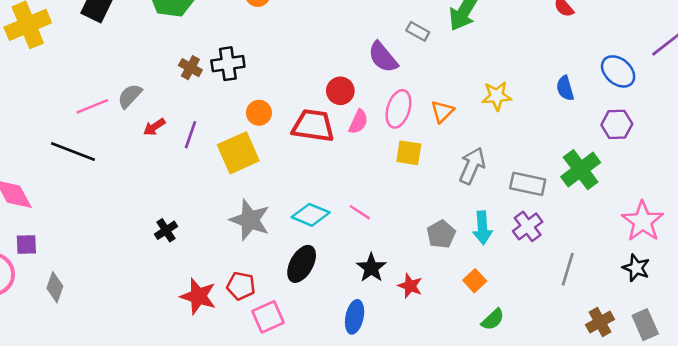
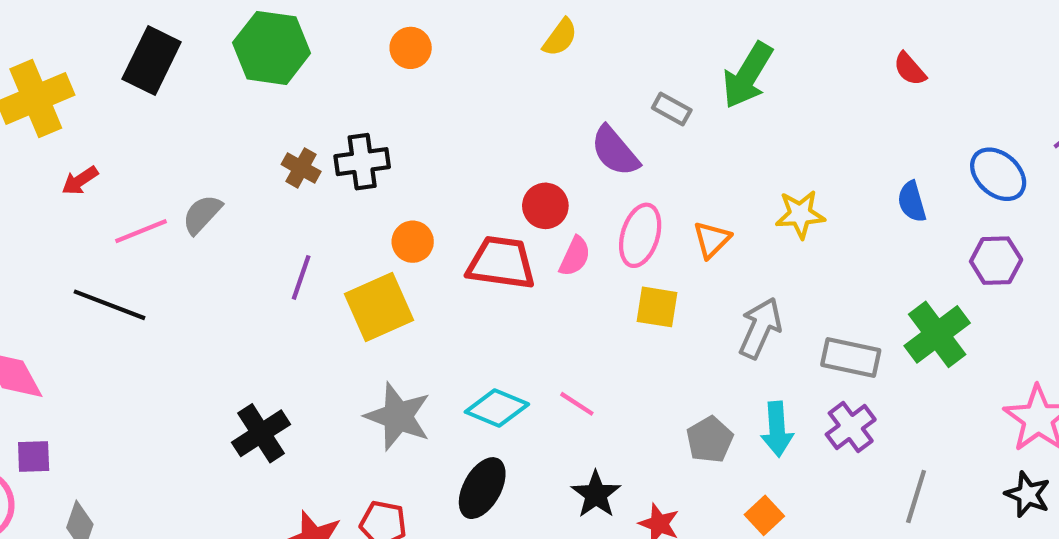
red arrow: (154, 127) -> (80, 181), moved
black cross: (166, 230) -> (261, 433), size x1.5

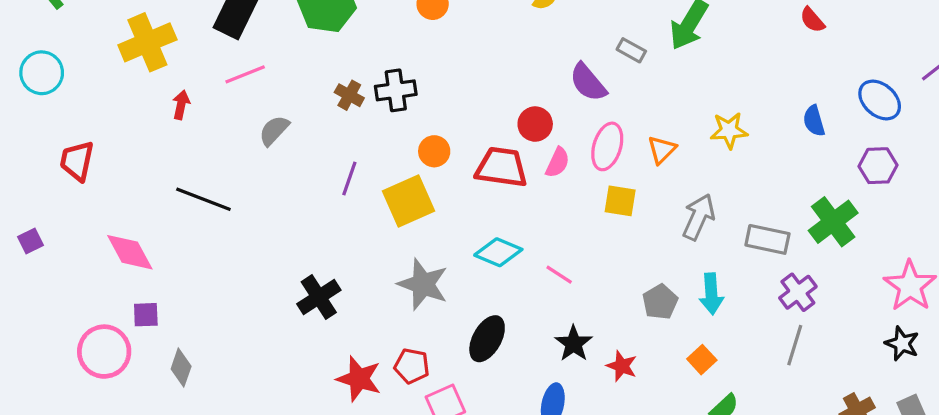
red arrow: (80, 181) -> (181, 105), turned 136
pink line: (141, 231) -> (245, 74), moved
cyan diamond: (497, 408) -> (498, 252), moved
purple cross: (851, 427) -> (798, 292), moved
gray line: (916, 496) -> (795, 345), moved

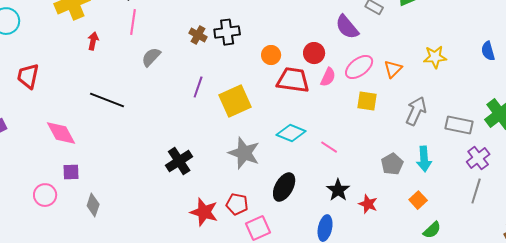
pink line: (245, 74) -> (133, 22), turned -60
pink ellipse: (607, 146) -> (359, 67), turned 36
orange circle: (434, 151) -> (271, 55), moved
pink circle: (104, 352) -> (45, 195), size x0.7

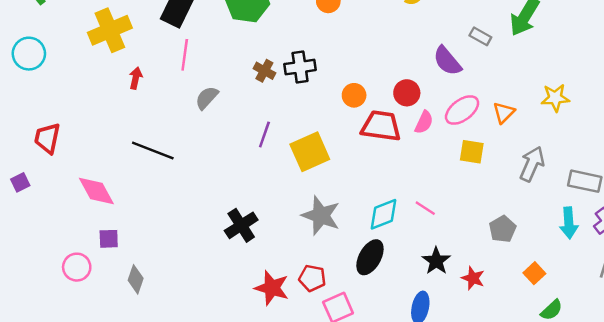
red trapezoid: (28, 76) -> (47, 138), moved
cyan diamond: (291, 133) -> (383, 214), moved, turned -44
cyan arrow: (424, 159) -> (569, 223), moved

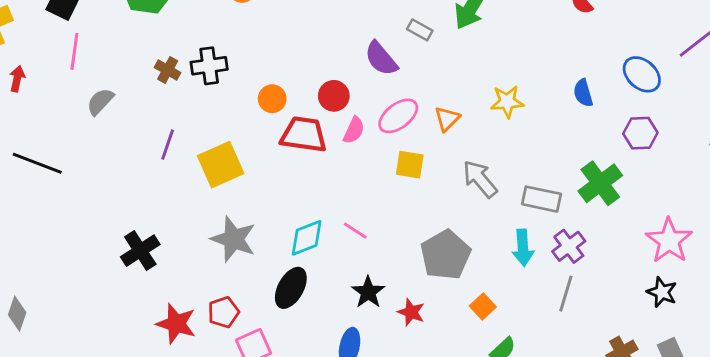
gray arrow: (532, 164) -> (480, 179), turned -64
gray pentagon: (503, 229) -> (446, 255), size x1.6
red pentagon: (312, 278) -> (223, 312), turned -30

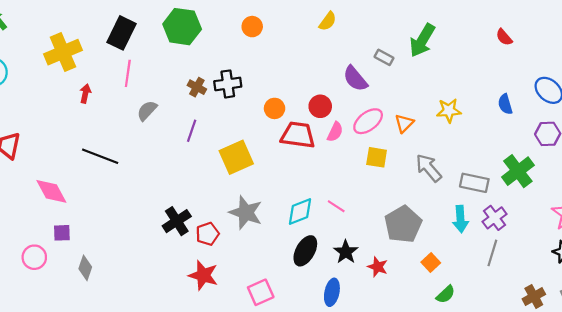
purple line: (168, 145) -> (192, 131), moved
black ellipse: (291, 288) -> (305, 251), moved
red pentagon: (223, 312) -> (208, 234), moved

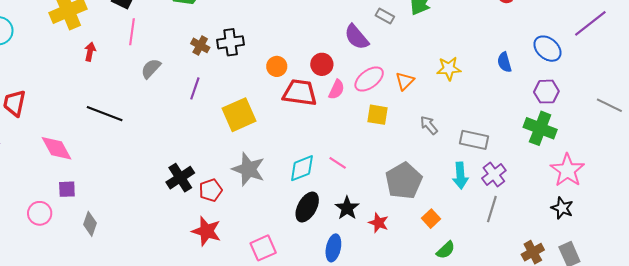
gray arrow: (429, 168) -> (429, 125), size x0.7
green cross: (518, 171) -> (540, 128), moved, turned -32

